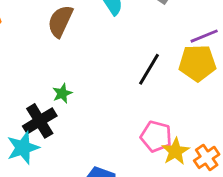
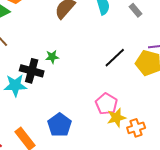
black cross: (40, 121) -> (32, 71), turned 30

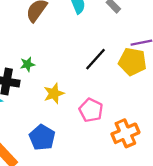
yellow star: (116, 118) -> (54, 93), moved
orange cross: (136, 128) -> (125, 133), size x1.4

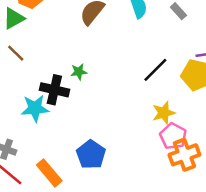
yellow star: (54, 93) -> (164, 113), moved
pink pentagon: (91, 110) -> (173, 136), moved

